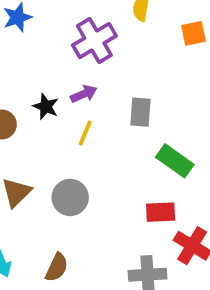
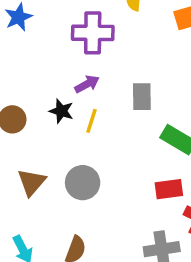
purple cross: (94, 41) -> (93, 33), turned 36
black star: (46, 107) -> (61, 111), moved

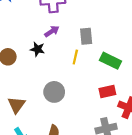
yellow line: (92, 121) -> (75, 57), moved
brown triangle: (32, 182) -> (16, 105), moved

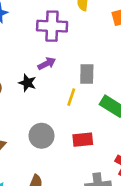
red rectangle: (107, 92) -> (83, 140), moved

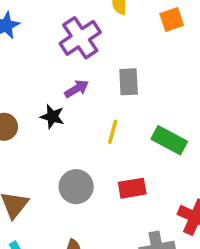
purple cross: (52, 26) -> (80, 38), turned -32
gray rectangle: (87, 74) -> (129, 82), moved

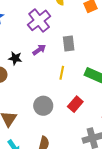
black star: (52, 117) -> (15, 58), moved
red rectangle: (132, 188) -> (75, 104), turned -35

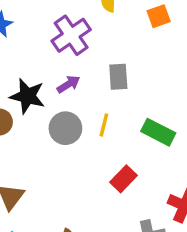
black star: (15, 58) -> (27, 96), size x1.5
gray circle: (43, 106) -> (65, 128), moved

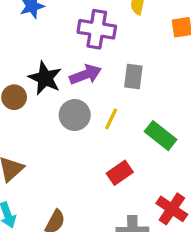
purple cross: (71, 35) -> (97, 29), turned 33
purple arrow: (69, 84) -> (85, 74), size x1.4

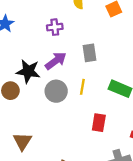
purple cross: (97, 29) -> (55, 27), size x0.6
red rectangle: (120, 173) -> (99, 123), turned -30

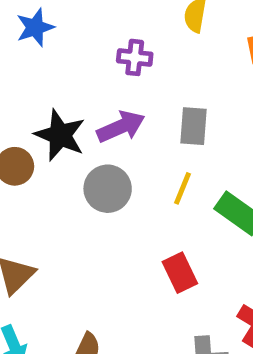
yellow line: (82, 87) -> (182, 188), moved
red rectangle: (99, 123) -> (180, 273), turned -48

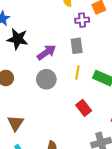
purple cross: (135, 57) -> (82, 20), moved
black star: (60, 135) -> (18, 39), moved

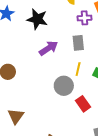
black star: (18, 39) -> (37, 19), moved
gray circle: (46, 79) -> (64, 86), moved

